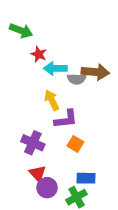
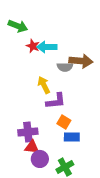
cyan arrow: (55, 68) -> (47, 47), moved
purple cross: (33, 143) -> (28, 132), moved, turned -30
red triangle: (38, 173) -> (32, 147), turned -42
blue rectangle: (86, 178) -> (72, 137), moved

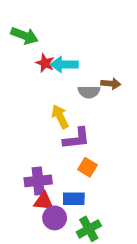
brown arrow: (81, 61) -> (111, 84), size x0.6
blue rectangle: (72, 137) -> (74, 199), moved

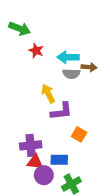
cyan arrow: (64, 64) -> (68, 57), moved
orange square: (87, 167) -> (79, 134), moved

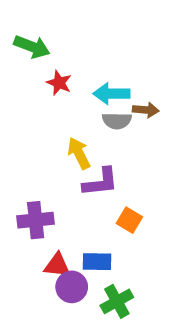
purple cross: (31, 145) -> (36, 220), moved

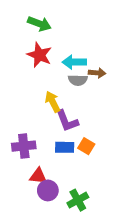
green arrow: (32, 47) -> (39, 24), moved
red star: (59, 83) -> (39, 55), size x1.5
purple L-shape: (101, 182) -> (67, 121), turned 75
blue rectangle: (97, 262) -> (65, 147), moved

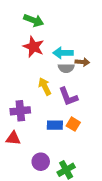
purple L-shape: (67, 121) -> (68, 97), moved
purple cross: (24, 146) -> (20, 111), moved
red triangle: (38, 176) -> (13, 138), moved

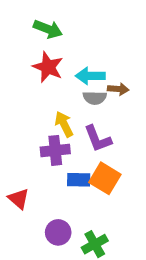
purple cross: (20, 111) -> (55, 150), moved
orange square: (73, 124) -> (105, 178), size x1.5
red triangle: (13, 138) -> (19, 199), turned 35

